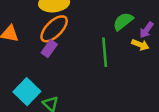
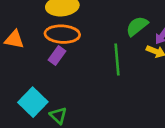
orange ellipse: (54, 29) -> (62, 34), turned 48

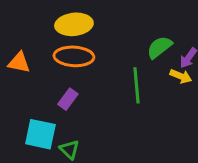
purple rectangle: (57, 55) -> (68, 99), moved
cyan square: (33, 102) -> (40, 134), turned -32

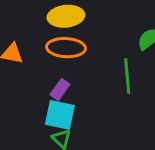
cyan square: (40, 134) -> (60, 115), moved

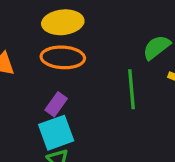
cyan square: (60, 115) -> (56, 133), turned -32

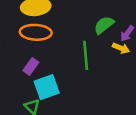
cyan square: (56, 133) -> (47, 87), moved

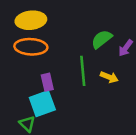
yellow arrow: (121, 48) -> (109, 77), moved
purple rectangle: (31, 66) -> (47, 82), moved, turned -49

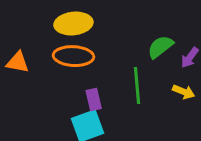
yellow arrow: (109, 77) -> (184, 92), moved

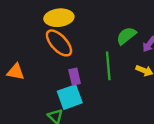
orange ellipse: (73, 56) -> (59, 43), turned 44
orange triangle: (18, 62) -> (16, 72), moved

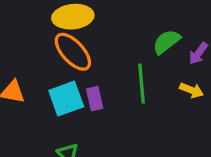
cyan square: (70, 97) -> (66, 99), moved

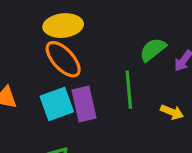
yellow arrow: (192, 90) -> (172, 112), moved
purple rectangle: (95, 99) -> (84, 104), size x1.5

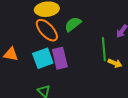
green semicircle: (153, 50) -> (73, 24), moved
green line: (129, 90) -> (104, 49), moved

